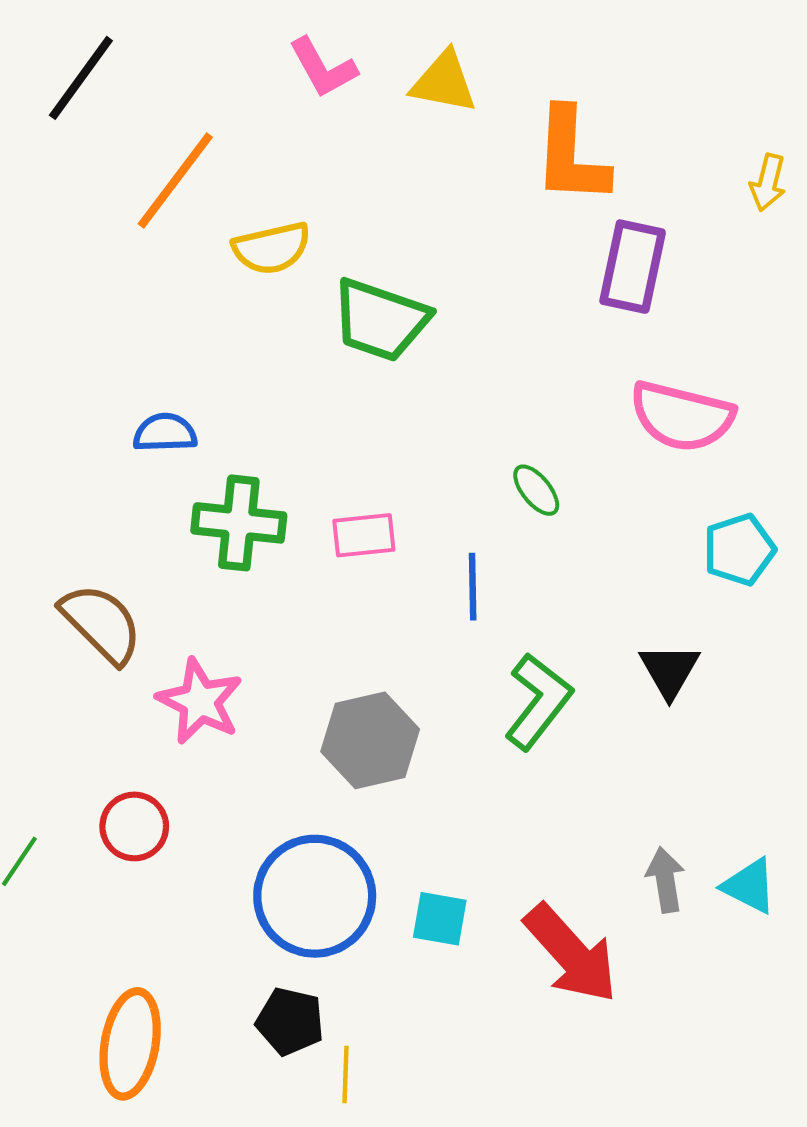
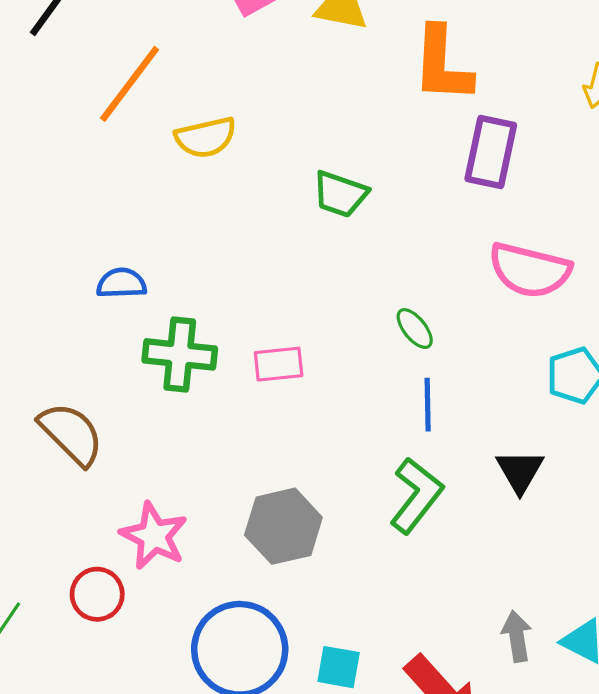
green trapezoid: (380, 320) -> (340, 194), moved, size x0.7
blue line: (473, 587) -> (428, 405), moved
pink star: (200, 701) -> (154, 536), moved

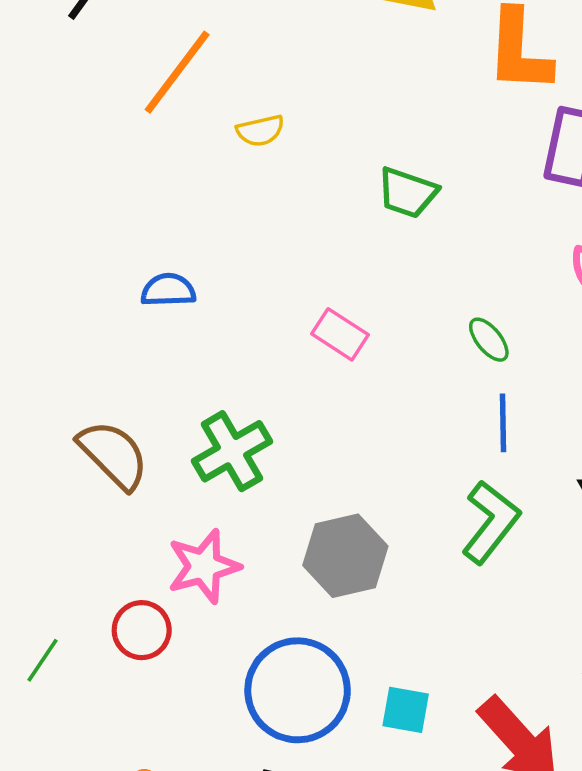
yellow semicircle: (206, 137) -> (260, 131), size x0.7
green cross: (180, 354) -> (232, 451), moved, turned -36
pink rectangle: (279, 364) -> (340, 334), moved, turned 39
pink star: (154, 536) -> (204, 566), turned 30

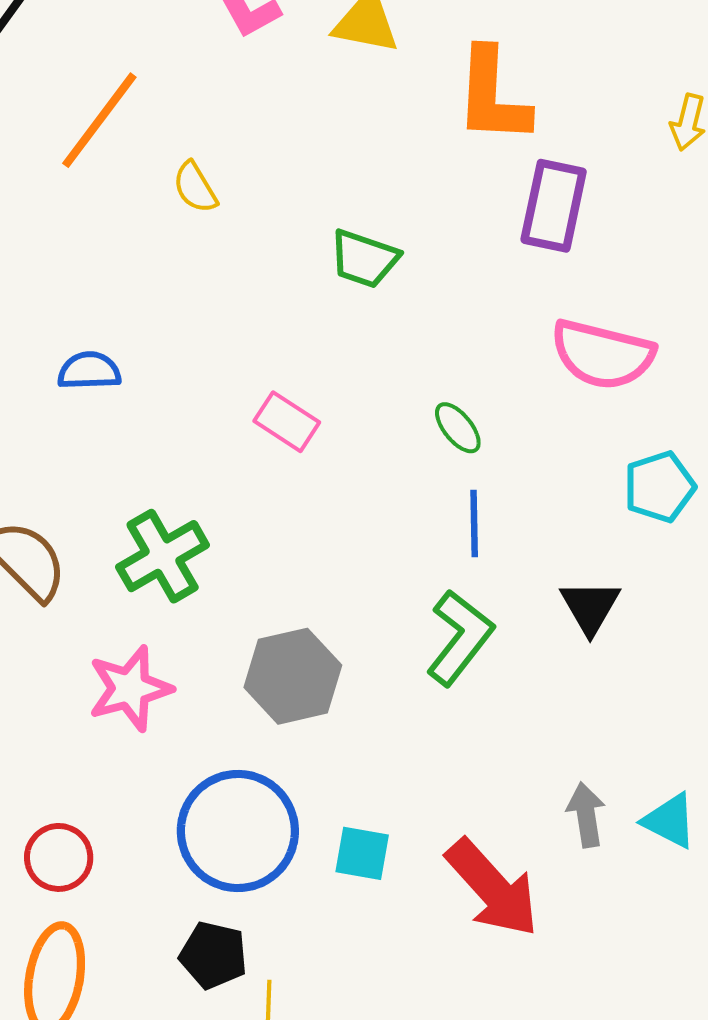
yellow semicircle: (260, 131) -> (195, 187), turned 72
red circle: (142, 630) -> (59, 857), moved

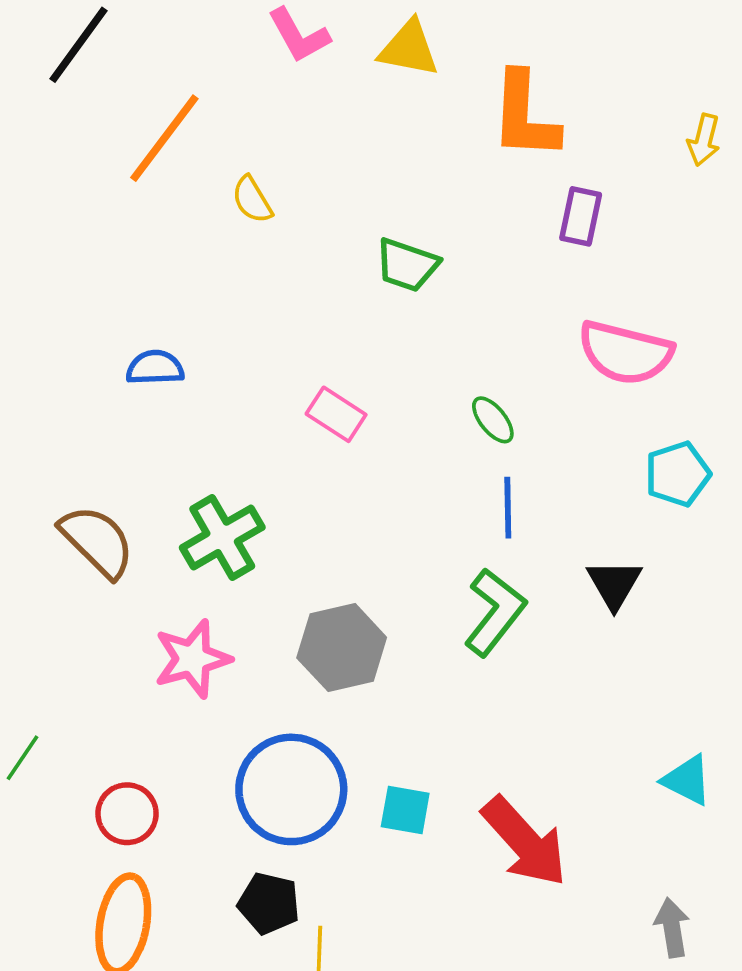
purple rectangle: (554, 206) -> (581, 216), size x0.7
gray arrow: (586, 815) -> (672, 928), moved

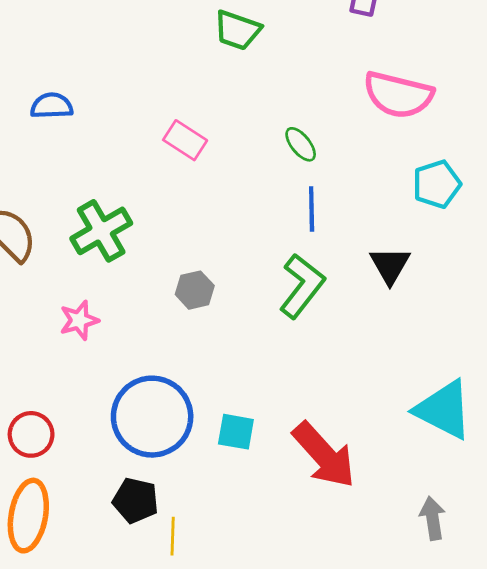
gray hexagon: (342, 648) -> (195, 290), moved, size x0.6
pink star: (192, 659) -> (79, 320), size x0.7
cyan triangle: (687, 780) -> (444, 410), size x1.6

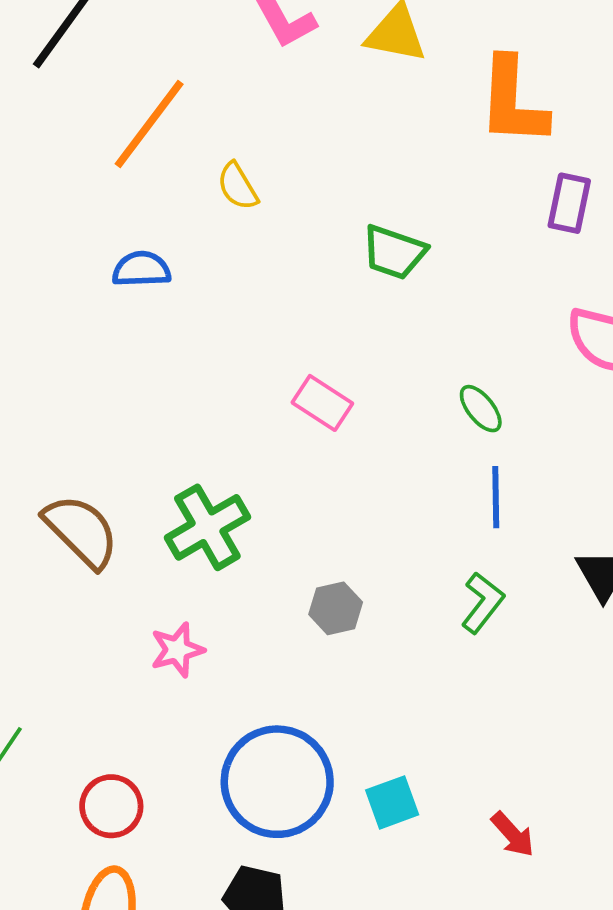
blue semicircle: (52, 106) -> (141, 269), moved
green L-shape: (302, 286) -> (483, 603), size x0.7
cyan square: (236, 432) -> (392, 802), turned -30
red arrow: (324, 455) -> (513, 834), size x0.5

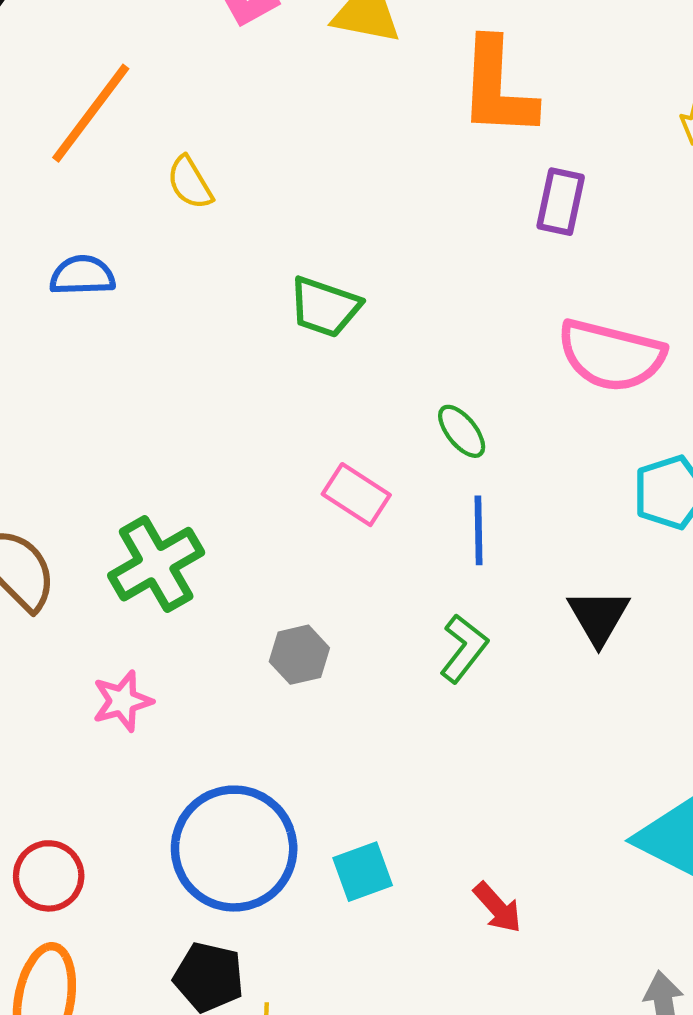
green trapezoid: (394, 252) -> (325, 307), moved
pink rectangle: (322, 403) -> (356, 495), moved

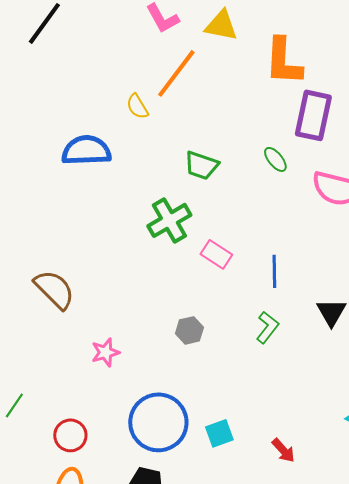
orange line: (91, 113) -> (176, 73), moved
purple rectangle: (561, 202) -> (313, 115), size x1.6
blue semicircle: (82, 275) -> (86, 150), size x1.6
green ellipse: (462, 431) -> (275, 159), moved
green cross: (156, 564) -> (169, 220), moved

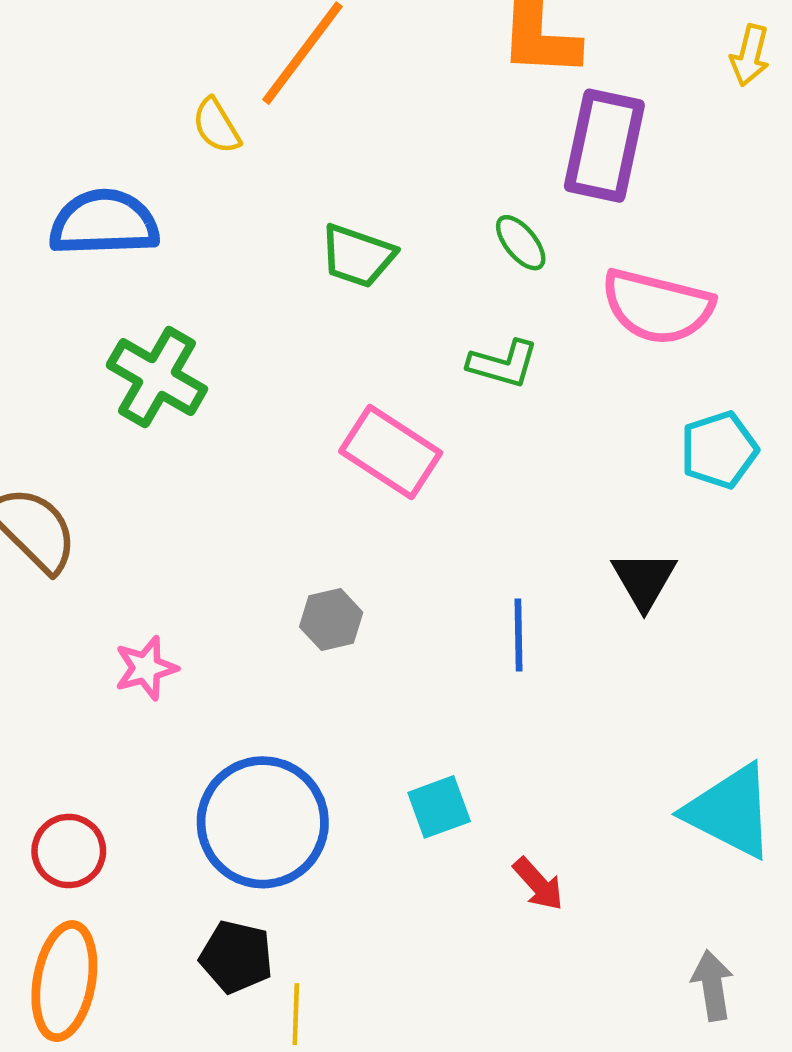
green cross: (169, 220) -> (157, 377), moved, turned -30
pink rectangle: (216, 254) -> (391, 452), size x1.4
blue line: (274, 271) -> (518, 635), moved
green L-shape: (267, 327) -> (503, 364), moved, turned 68
cyan square: (219, 433) -> (439, 807), moved

